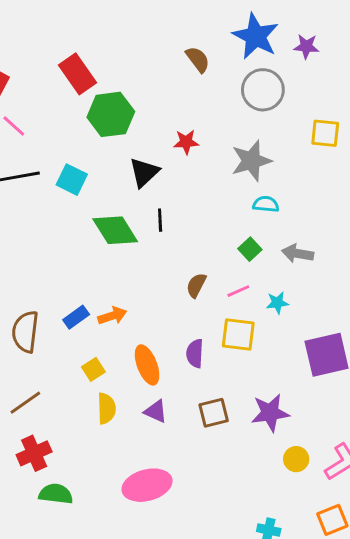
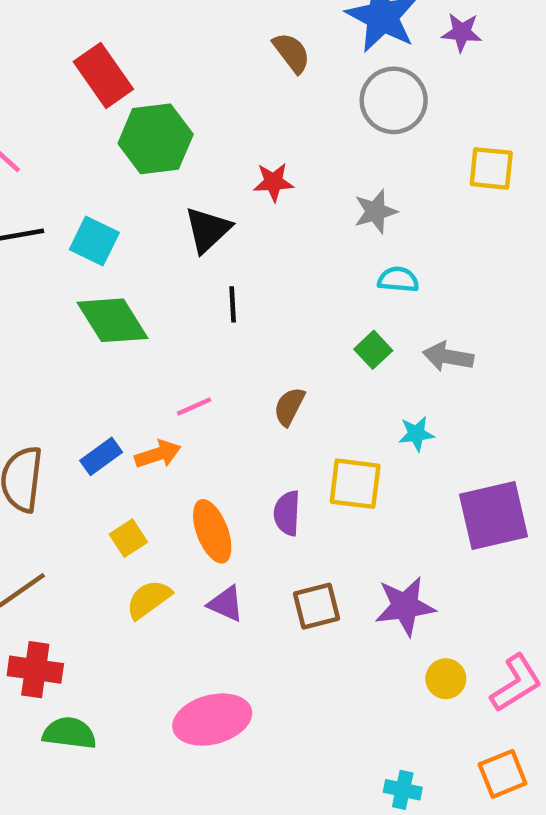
gray star: (251, 161) -> (376, 212), size x0.7
green diamond: (115, 230) -> (112, 320), moved
pink line: (238, 291) -> (194, 407), moved
yellow semicircle: (106, 408) -> (149, 599), turned -124
red cross: (34, 453) -> (35, 670), turned 32

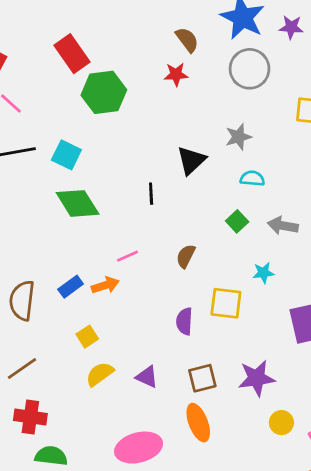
red star: (273, 182) -> (176, 74), moved
black triangle: (208, 230) -> (191, 160), moved
orange ellipse: (212, 531) -> (198, 423), moved

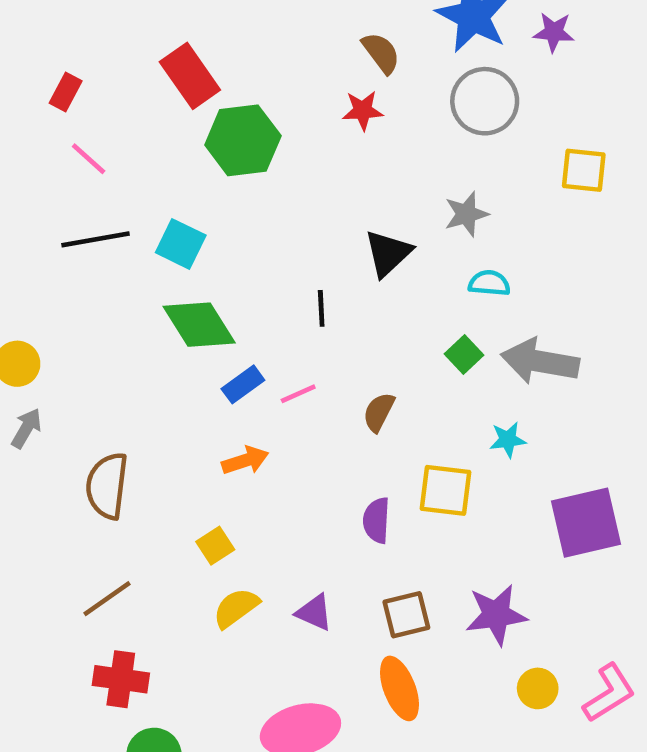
gray arrow: (283, 226) -> (540, 361), size x1.5
pink line: (127, 256) -> (298, 394), moved
blue rectangle: (71, 287) -> (243, 384), moved

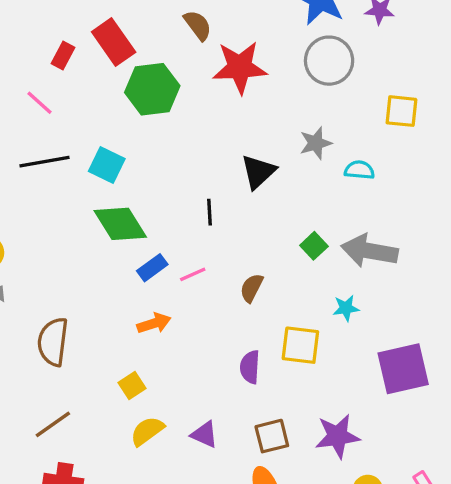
brown semicircle: (381, 53) -> (198, 25), moved
red rectangle: (66, 92) -> (63, 56), moved
red star: (363, 110) -> (240, 67), size x1.8
cyan semicircle: (489, 283) -> (359, 170), moved

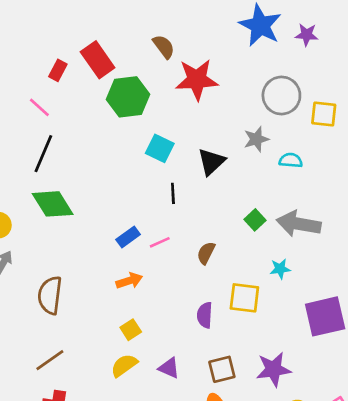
gray circle: (329, 61) -> (281, 96), moved
black line: (44, 162) -> (43, 154), turned -57
cyan square: (107, 165) -> (160, 148), moved
green diamond: (120, 224) -> (53, 204), moved
yellow square: (132, 386) -> (131, 330), moved

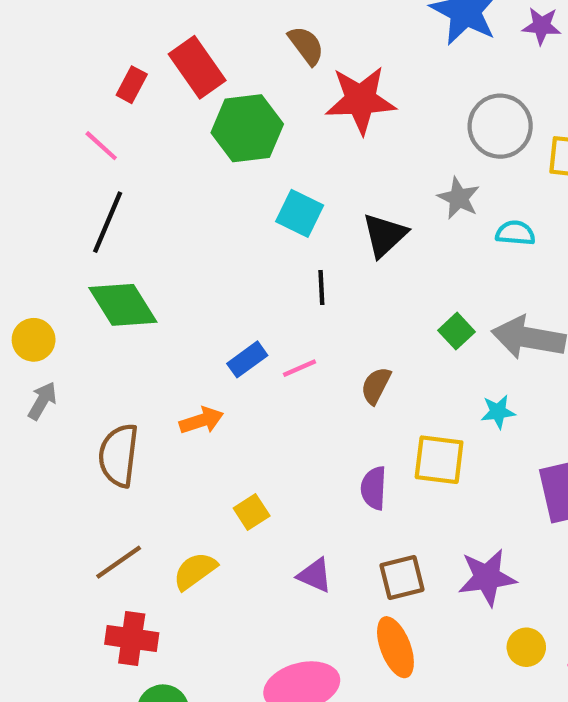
gray star: (256, 139) -> (459, 198), turned -30
orange arrow: (129, 281) -> (201, 420), moved
yellow semicircle: (124, 365) -> (195, 571), moved

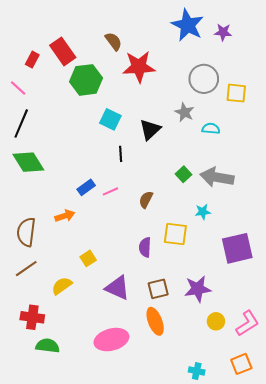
brown line: (119, 562) -> (26, 269), moved
purple triangle: (315, 575) -> (118, 288), size x1.5

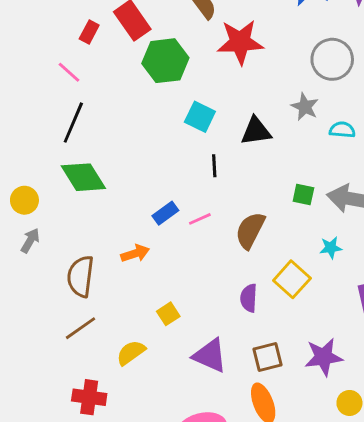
black triangle: (150, 130) -> (256, 131), turned 35
green square: (183, 174) -> (303, 194), turned -35
brown semicircle: (146, 200) -> (250, 230), size x1.5
yellow square: (175, 234) -> (292, 279), turned 35

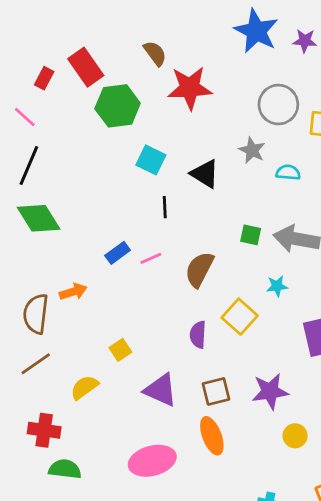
black triangle: (256, 131) -> (205, 174), turned 40
orange arrow: (135, 253) -> (73, 292), moved

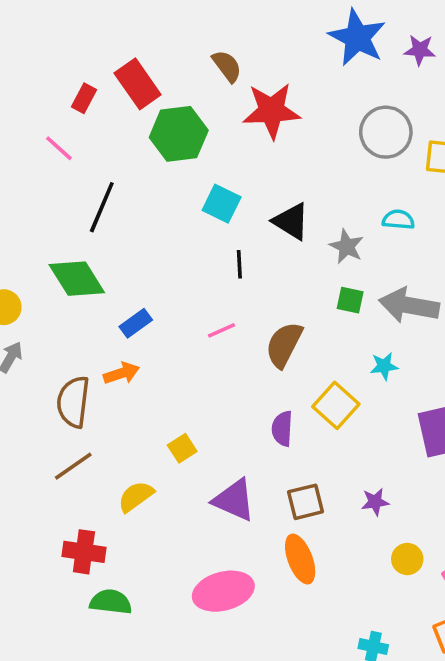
gray star: (252, 150) -> (347, 246), moved
black line: (29, 166) -> (102, 207), moved
blue rectangle: (118, 253) -> (136, 323), moved
purple star: (270, 391) -> (375, 502), size x0.6

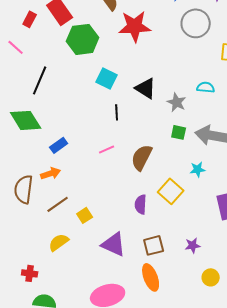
gray circle: (386, 132) -> (196, 23), moved
brown line: (73, 466) -> (58, 204), moved
red cross: (84, 552) -> (30, 273), size x0.7

